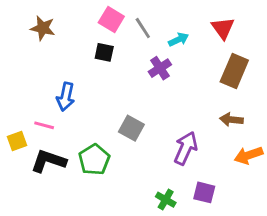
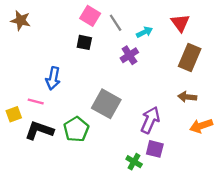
brown star: (43, 28) -> (21, 20), moved
gray square: (131, 128) -> (106, 104), size x1.4
purple square: (204, 192) -> (155, 149), moved

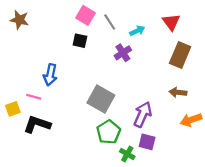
green pentagon: (76, 129) -> (109, 132), moved

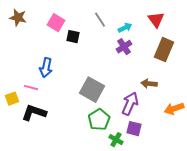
pink square: (85, 15) -> (56, 23), moved
purple cross: (123, 53) -> (124, 47), moved
brown arrow: (178, 92) -> (149, 84), moved

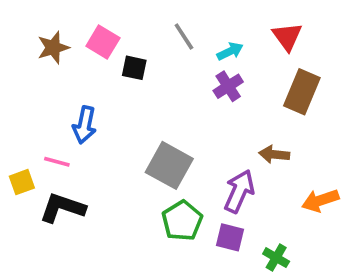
brown star: (18, 18) -> (53, 48), moved, turned -30
purple square: (134, 129) -> (230, 237), moved
green cross: (116, 140) -> (276, 258), moved

